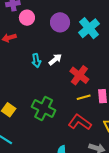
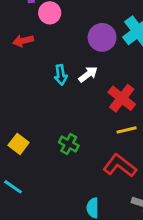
purple circle: (60, 22) -> (102, 37), moved
green cross: (44, 108) -> (69, 144), size x0.6

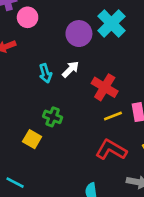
yellow square: (19, 144) -> (32, 139), moved
green cross: (69, 144) -> (53, 117), moved

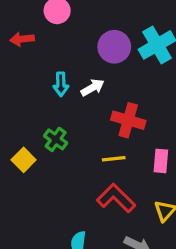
red cross: (105, 87) -> (128, 120), turned -30
yellow line: (113, 116) -> (114, 159), moved

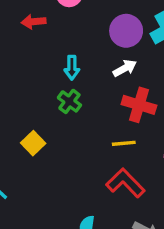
white arrow: (93, 87) -> (125, 68), moved
green cross: (56, 139) -> (69, 101), moved

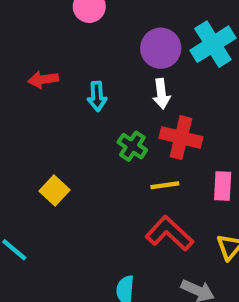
red arrow: (34, 22) -> (43, 79), moved
white arrow: (125, 68) -> (161, 94), turned 115
green cross: (69, 101) -> (132, 146), moved

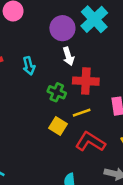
yellow square: (55, 191) -> (58, 126), moved

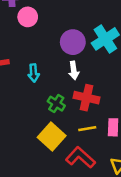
yellow line: (82, 113) -> (87, 129), moved
yellow square: (58, 126) -> (52, 137), size x1.5

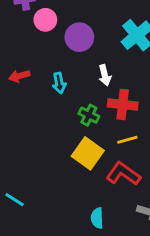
purple circle: (73, 42) -> (79, 37), moved

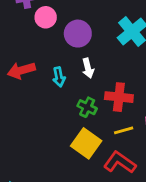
white arrow: (105, 75) -> (88, 68), moved
red arrow: (19, 76) -> (21, 70), size x1.4

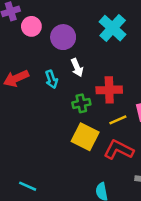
green cross: (87, 107) -> (81, 103), turned -30

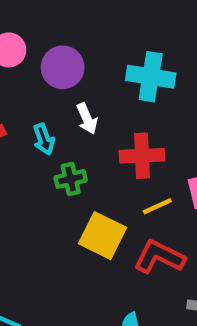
cyan cross: (113, 28) -> (151, 77), moved, turned -32
green cross: (81, 103) -> (71, 179), moved

